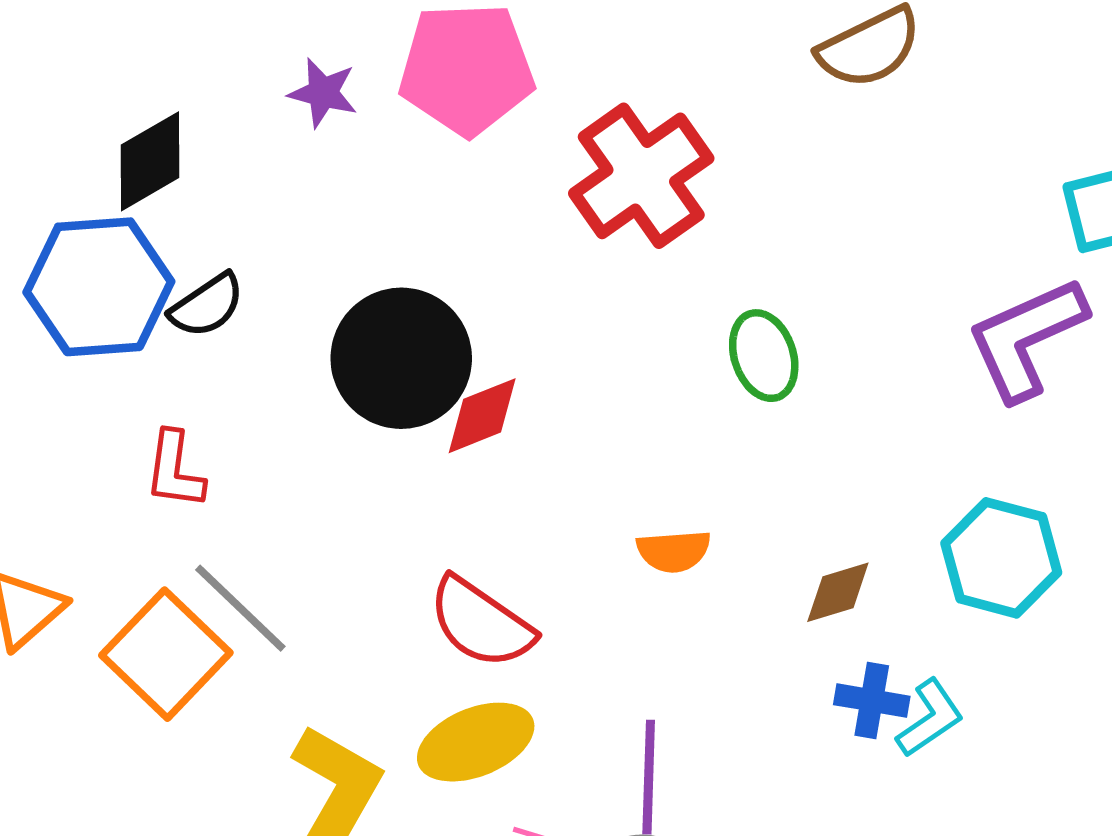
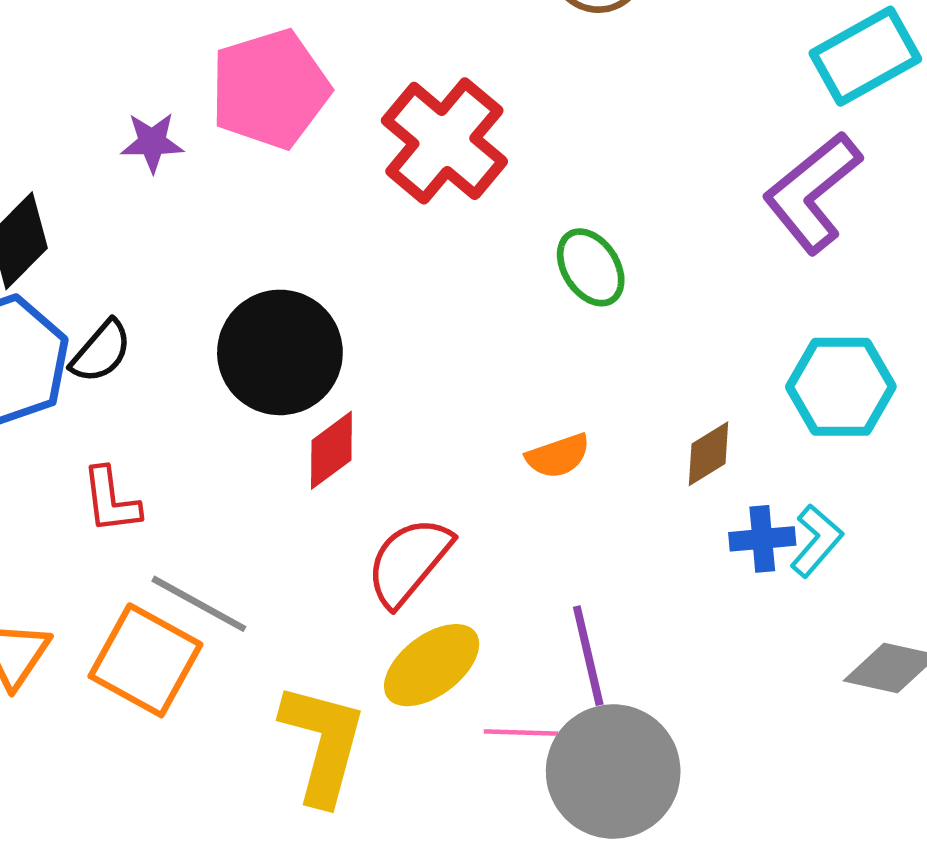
red diamond: (482, 416) -> (331, 450), moved
red semicircle: (481, 623) -> (409, 561), turned 110

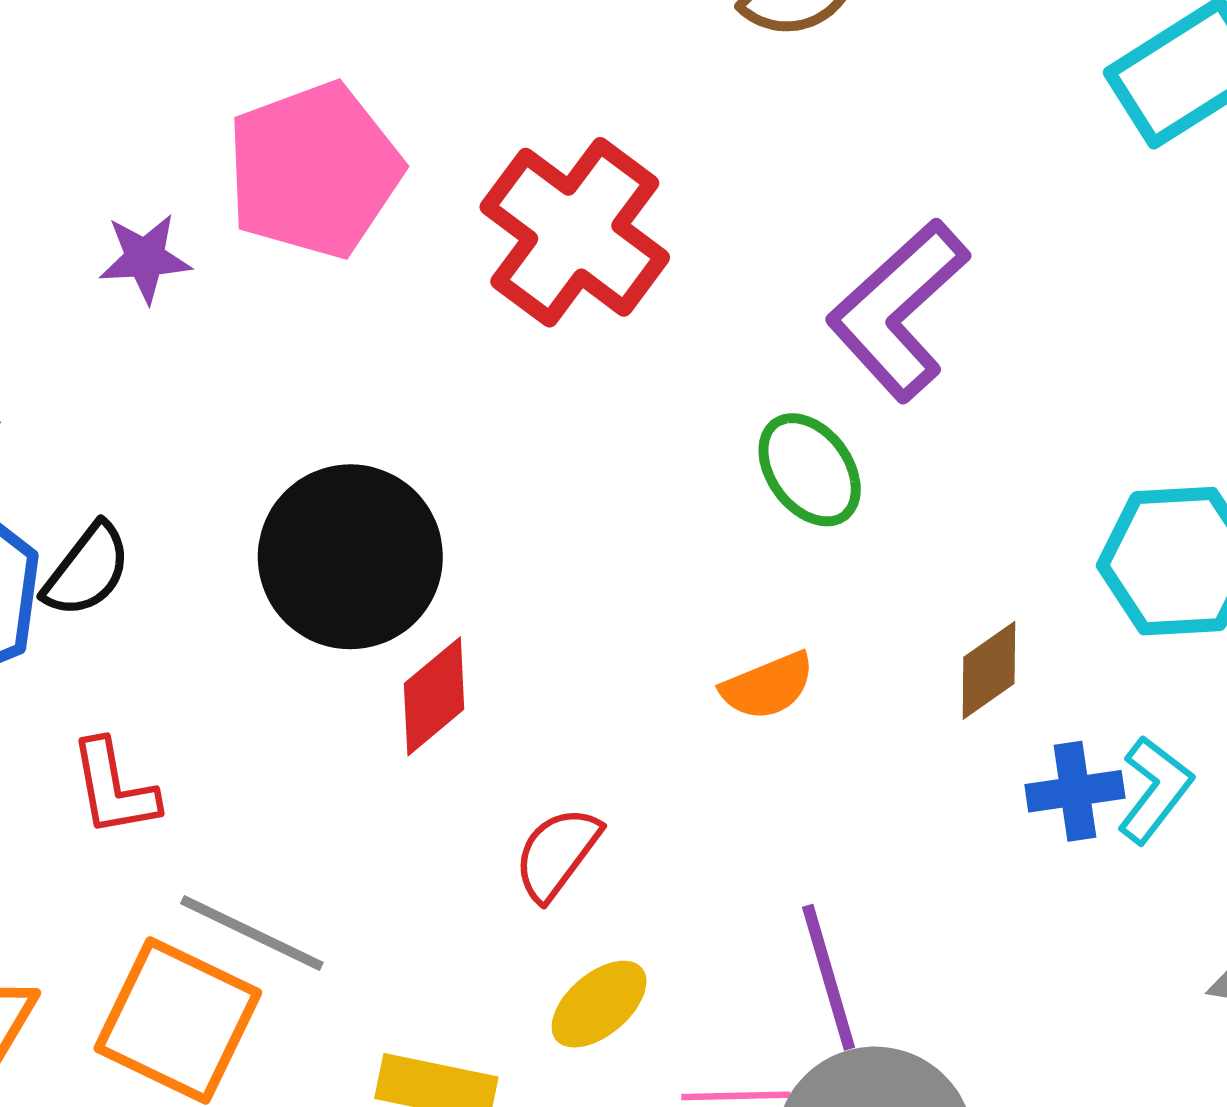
purple L-shape: (812, 192) -> (898, 310), moved
green ellipse: (591, 267) -> (810, 470), moved
red semicircle: (409, 561) -> (557, 853), size x0.7
yellow ellipse: (432, 665) -> (599, 1004), size x0.7

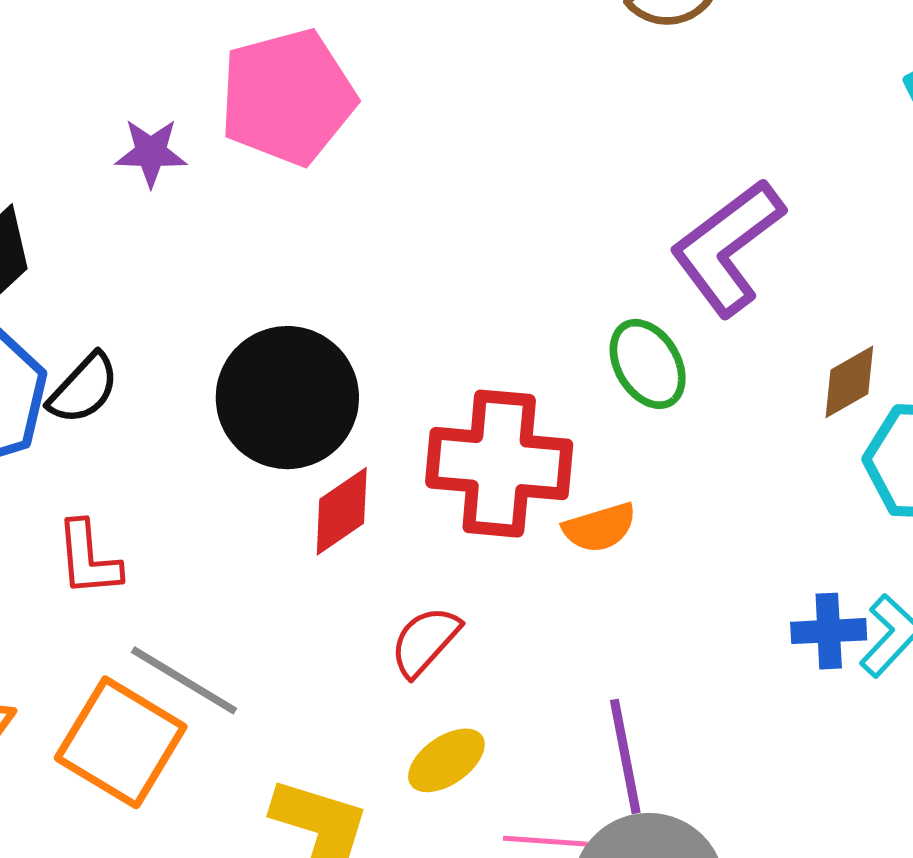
red cross: (575, 232) -> (499, 464), moved, turned -37
brown diamond: (989, 670) -> (849, 382), moved

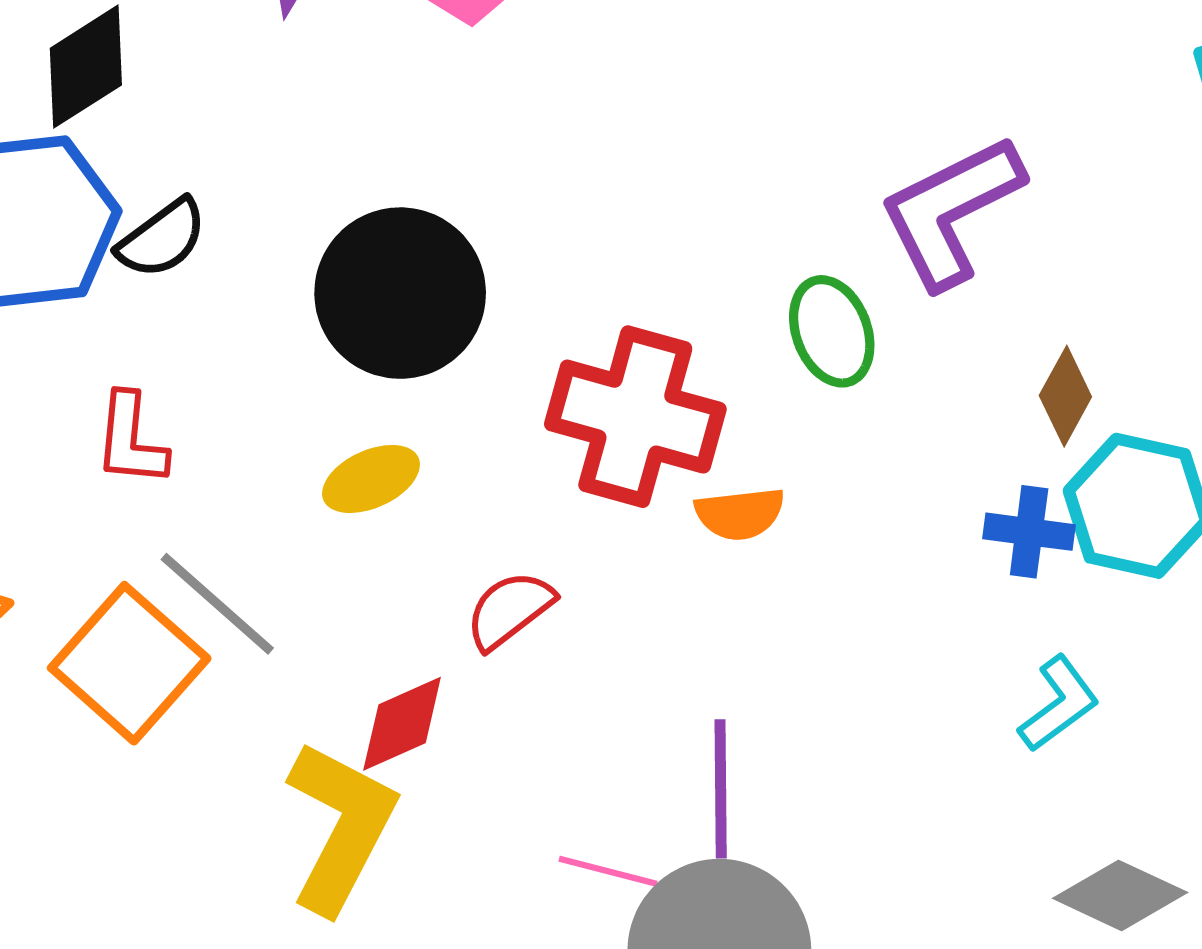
brown diamond: (849, 382) -> (1065, 396), turned -42
red diamond: (342, 511) -> (402, 724), moved
blue cross: (829, 631) -> (1029, 532), moved
yellow ellipse: (446, 760) -> (371, 479), moved

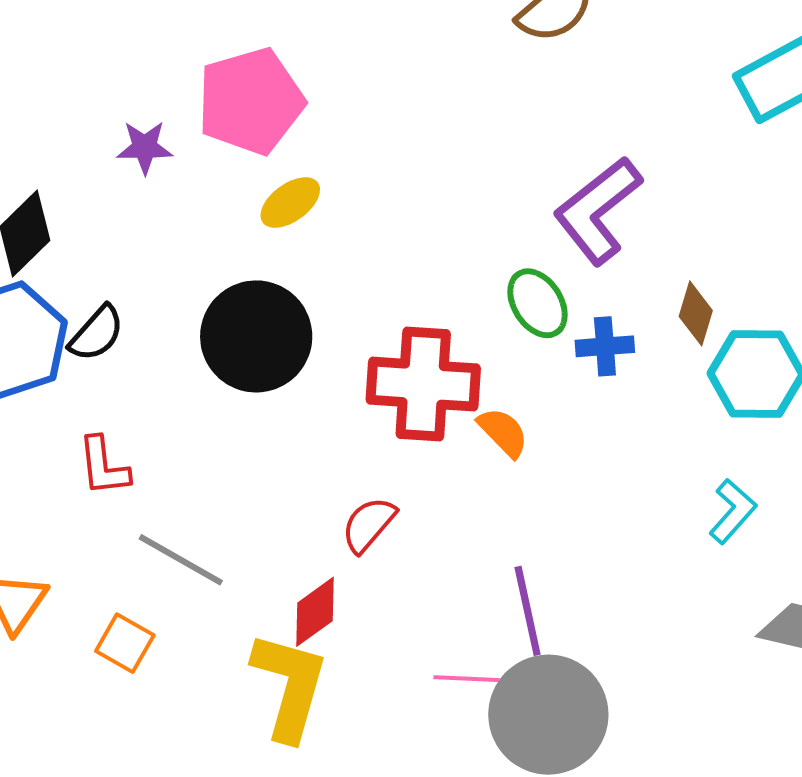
yellow ellipse: (371, 479) -> (290, 203), moved
orange semicircle: (740, 514) -> (503, 432), turned -116
blue cross: (1029, 532) -> (605, 346), moved
orange square: (129, 663) -> (125, 643), moved, size x0.6

